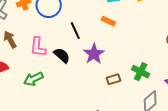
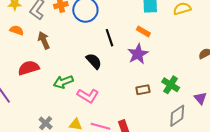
pink L-shape: (38, 47) -> (88, 96), moved, turned -70
purple star: (94, 54) -> (138, 54), moved

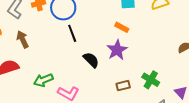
black line: (109, 38) -> (72, 33), moved
black semicircle: (94, 61) -> (91, 60), moved

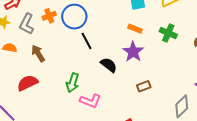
green arrow: (43, 80) -> (73, 83), moved, turned -42
green cross: (151, 80) -> (168, 33), moved

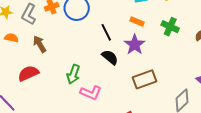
black line: (87, 41) -> (106, 32), moved
brown rectangle: (144, 86) -> (145, 79), size x1.6

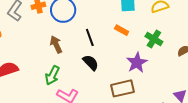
brown arrow: (40, 44) -> (56, 44), moved
purple star: (135, 45) -> (137, 63), moved

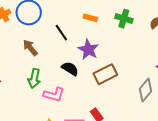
black semicircle: (91, 63) -> (70, 69), moved
purple star: (137, 63) -> (88, 50), moved

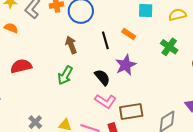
orange rectangle: (90, 18) -> (129, 34), moved
brown rectangle: (105, 74) -> (131, 111), moved
pink L-shape: (54, 95) -> (106, 101), moved

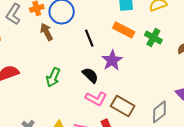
orange rectangle: (129, 34) -> (124, 30), moved, size x1.5
brown arrow: (71, 45) -> (47, 32), moved
brown rectangle: (131, 111) -> (123, 106), turned 45

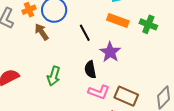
black semicircle: (90, 75) -> (90, 70), turned -138

